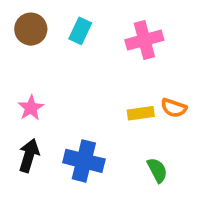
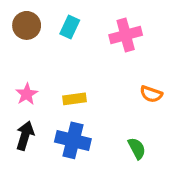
yellow rectangle: (141, 113) -> (75, 99), moved

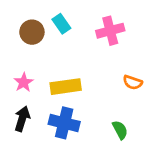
brown circle: (27, 25) -> (32, 32), moved
cyan rectangle: (70, 27) -> (61, 24), turned -60
yellow rectangle: (75, 99) -> (66, 87), size x1.5

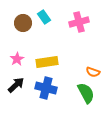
orange semicircle: (133, 82) -> (93, 72), moved
black arrow: (22, 119) -> (16, 85), turned 30
green semicircle: (120, 130) -> (86, 93), size x1.5

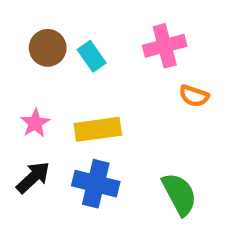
cyan rectangle: (44, 17) -> (92, 56), moved
orange semicircle: (93, 72) -> (194, 96), moved

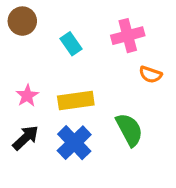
brown circle: (48, 48) -> (22, 21), moved
blue cross: (96, 184) -> (74, 143), turned 32
green semicircle: (179, 194) -> (129, 130), moved

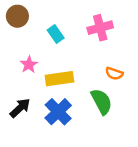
orange semicircle: (150, 75) -> (114, 74), moved
pink star: (27, 96) -> (29, 65), moved

